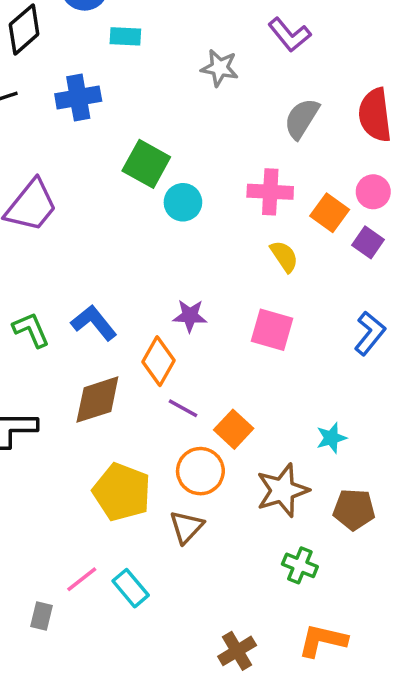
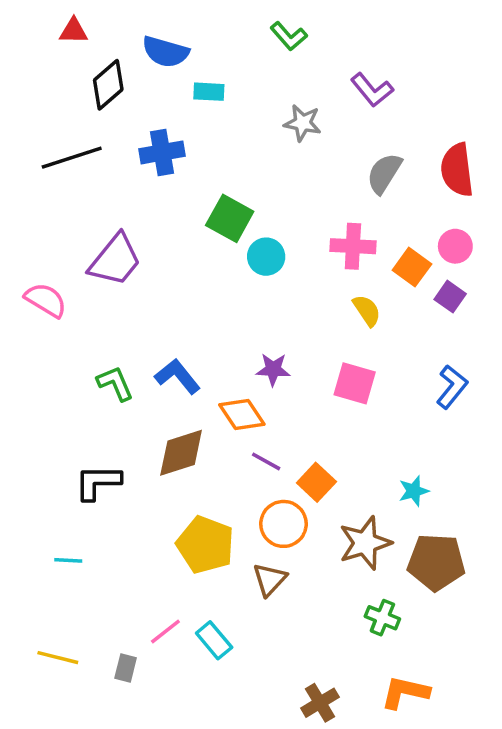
orange diamond: (159, 361) -> (242, 415), turned -63
brown pentagon: (354, 510) -> (436, 562), size x1.4

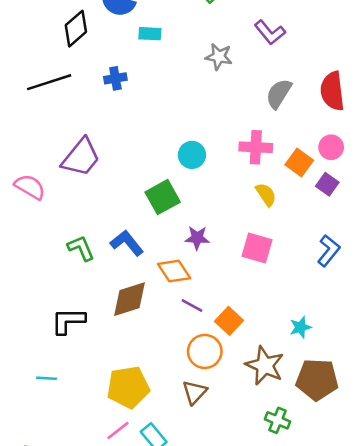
blue cross: (162, 152) -> (115, 78), size x0.7
green square: (230, 218) -> (163, 197), moved, turned 32
brown star: (365, 543) -> (265, 365), turned -30
yellow pentagon: (205, 545) -> (128, 387), moved, turned -30

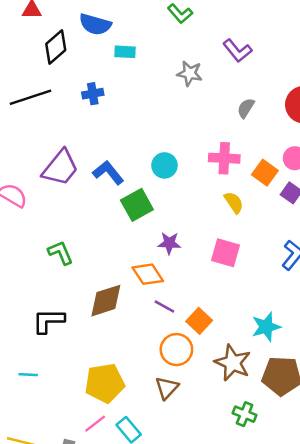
gray semicircle: (279, 94) -> (246, 108), size x0.7
blue L-shape: (127, 243) -> (108, 173), moved
cyan star: (300, 327) -> (266, 327), size x1.4

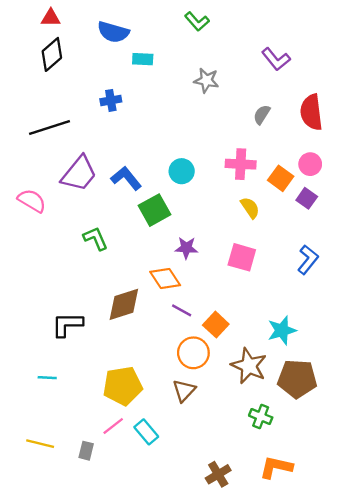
black diamond: (56, 47) -> (52, 54), moved
purple L-shape: (237, 51) -> (276, 59), moved
black line: (31, 97) -> (50, 128), moved
green L-shape: (60, 253) -> (96, 238), moved

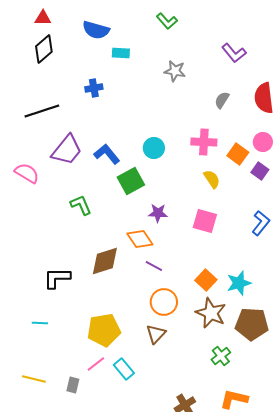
orange square: (216, 325) -> (206, 280), moved
green cross: (261, 417) -> (221, 356), turned 30

